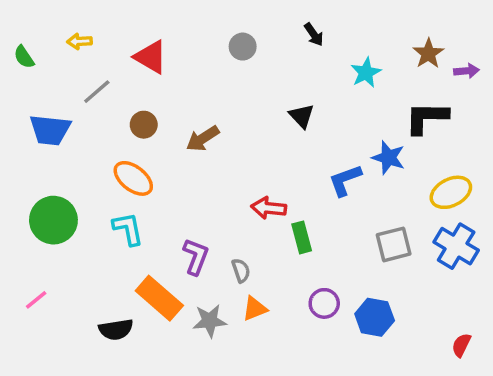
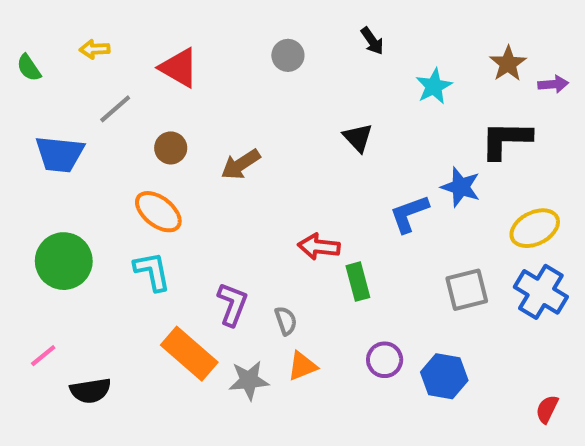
black semicircle: (116, 329) -> (90, 391), moved

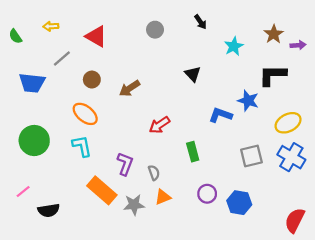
blue L-shape: (409, 214) -> (220, 115), turned 40
red arrow: (319, 247) -> (159, 125), moved, turned -40
red semicircle: (547, 409) -> (295, 220), size x1.6

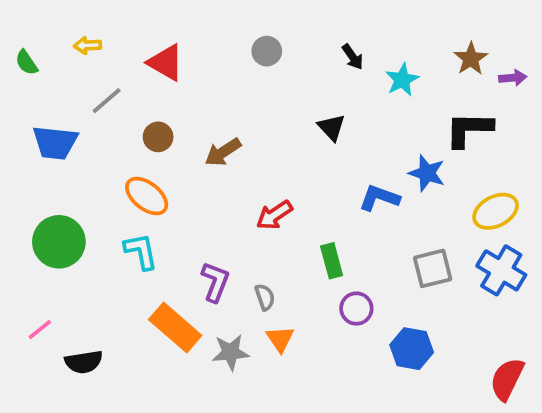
black arrow: (200, 22) -> (353, 57), moved
purple circle: (207, 194) -> (356, 309), moved
orange triangle: (163, 197) -> (280, 339), turned -42

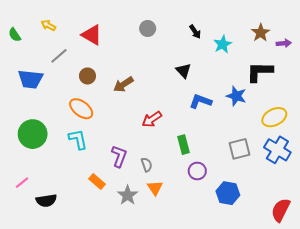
yellow arrow: (88, 45) -> (48, 25), turned 32
blue L-shape: (379, 198) -> (200, 101), moved
orange rectangle: (175, 328) -> (97, 182), size x0.6
gray star: (231, 352) -> (128, 195), turned -30

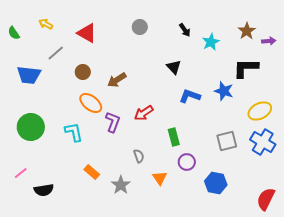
orange ellipse: (81, 109) -> (91, 103), moved
purple L-shape: (119, 156) -> (113, 122), moved
orange triangle: (155, 188) -> (160, 178), moved

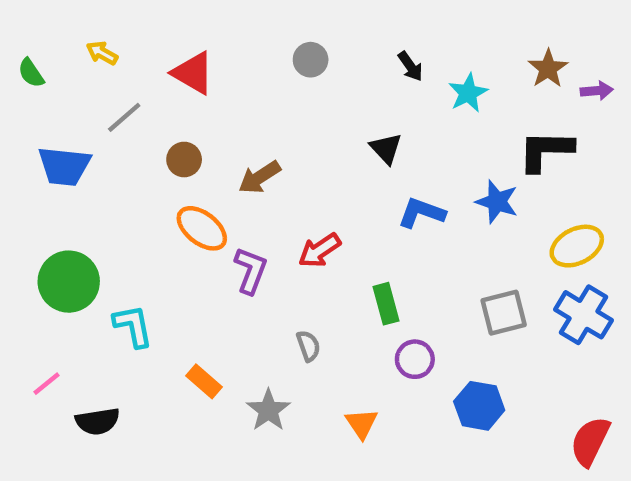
cyan L-shape: (74, 132) -> (133, 326), moved
orange triangle: (160, 178) -> (362, 424), moved

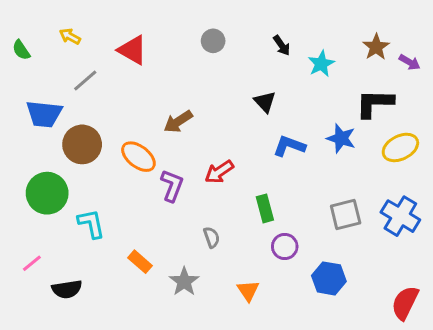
purple arrow: (597, 91) -> (410, 62), turned 35
brown circle: (184, 160) -> (82, 144), moved, size x1.6
yellow ellipse: (577, 246) -> (400, 147), moved

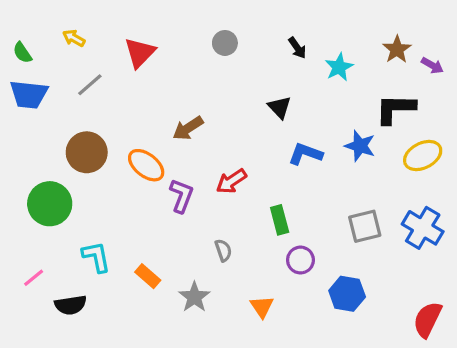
red triangle: (132, 50) -> (140, 53), turned 44
blue trapezoid: (44, 114) -> (29, 94), moved
cyan L-shape: (91, 224) -> (96, 257), moved

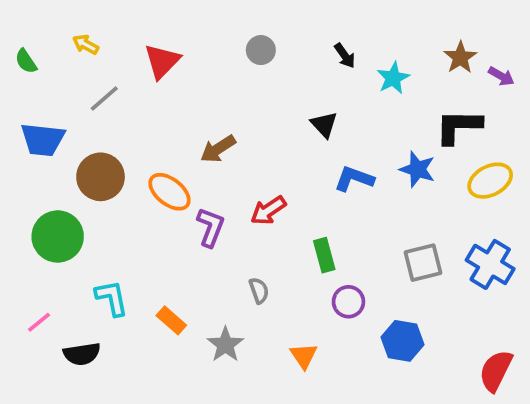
blue trapezoid: (29, 94) -> (43, 140), moved

